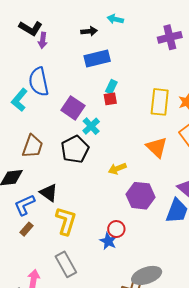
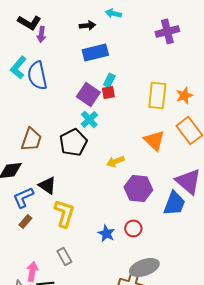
cyan L-shape: (19, 100) -> (18, 67), moved
purple square: (73, 108) -> (88, 94), moved
red circle: (116, 229) -> (133, 228), moved
gray rectangle: (66, 264) -> (64, 256), size x0.7

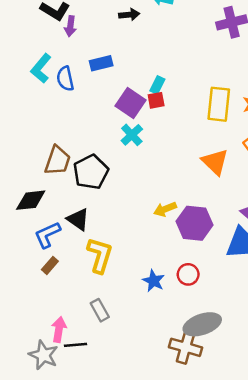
blue rectangle: (95, 52) -> (101, 63), moved, size x0.7
blue semicircle: (37, 75) -> (65, 79), size x0.7
black pentagon: (73, 142) -> (91, 172), moved
yellow arrow: (115, 161) -> (165, 209), moved

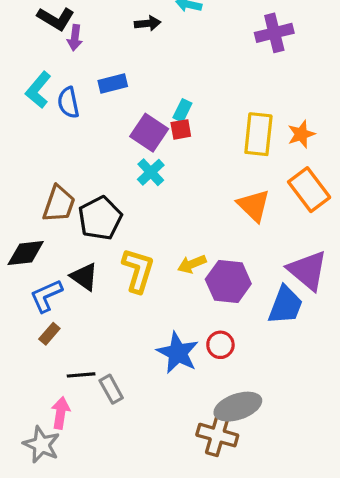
yellow L-shape: (100, 255) -> (138, 270), moved
blue star: (154, 281) -> (178, 353), size x1.5
black line: (75, 345) -> (81, 375), moved

